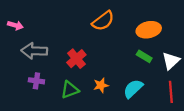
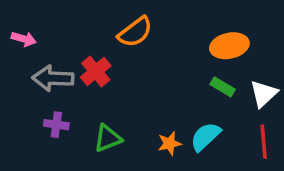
orange semicircle: (103, 21) -> (135, 32), moved
red cross: (76, 59) -> (96, 71), moved
orange star: (101, 85) -> (169, 143), moved

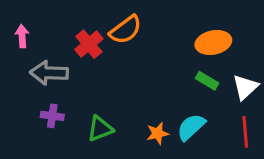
pink arrow: (24, 39) -> (22, 36), turned -110
red cross: (96, 71) -> (89, 44), moved

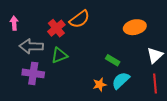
green rectangle: (207, 81) -> (113, 60), moved
purple cross: (52, 116) -> (33, 73), size x1.5
green triangle: (100, 129) -> (59, 55), moved

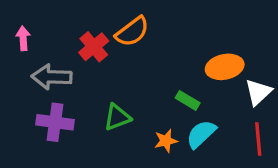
orange ellipse: (135, 27) -> (225, 67), moved
green triangle: (59, 55) -> (117, 117), moved

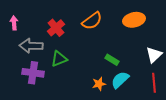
orange semicircle: (132, 32) -> (92, 21), moved
orange ellipse: (225, 67) -> (134, 20), moved
green triangle: (117, 117) -> (59, 59), moved

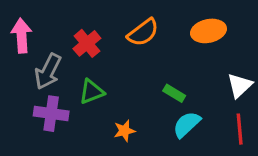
pink arrow: (14, 23) -> (21, 36), size x1.5
gray arrow: (31, 46) -> (48, 71), turned -65
orange star: (99, 84) -> (124, 131), moved

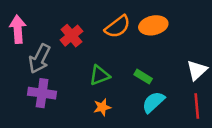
orange ellipse: (208, 31) -> (153, 25), moved
green triangle: (92, 92) -> (100, 75), moved

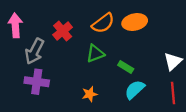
green triangle: (100, 75) -> (95, 54), moved

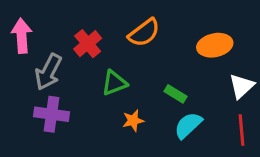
orange ellipse: (135, 22) -> (215, 45), moved
green triangle: (95, 54) -> (114, 83), moved
orange star: (90, 94) -> (133, 121), moved

